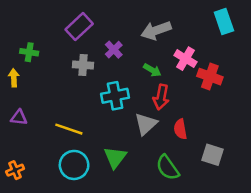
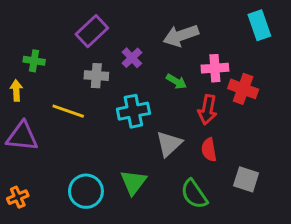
pink cross: (186, 59) -> (215, 68), turned -35
red arrow: (161, 97) -> (207, 110), moved
purple triangle: (19, 118) -> (22, 136), size x1.6
yellow line: (69, 129) -> (68, 111), moved

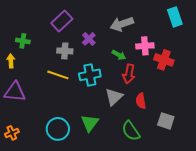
red arrow: (207, 110) -> (129, 74), moved
yellow line: (68, 111) -> (58, 75), moved

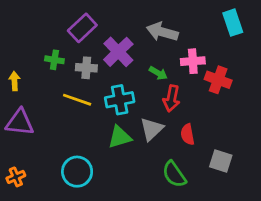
gray arrow: (122, 24) -> (162, 32), turned 35
purple cross: (89, 39) -> (118, 52), size x1.6
green cross: (23, 41) -> (54, 60), moved
green triangle: (90, 123) -> (120, 137), moved, turned 36

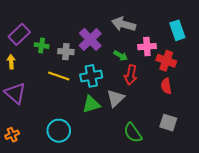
cyan rectangle: (233, 23) -> (177, 30), moved
purple rectangle: (82, 28) -> (19, 34), moved
purple triangle: (20, 122) -> (15, 93), turned 35
red semicircle: (188, 134) -> (166, 86), moved

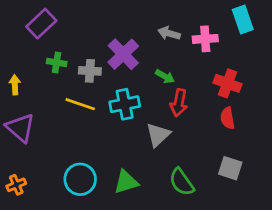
gray arrow: (124, 24) -> (169, 33), size x0.7
cyan rectangle: (177, 30) -> (243, 19), moved
purple rectangle: (19, 34) -> (41, 24), moved
pink cross: (147, 47) -> (205, 39), moved
green triangle: (91, 104) -> (126, 182), moved

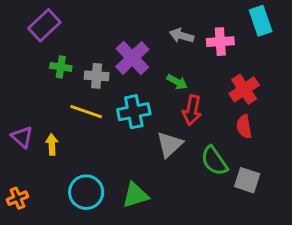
red cross: (227, 83) -> (244, 89), turned 36
yellow arrow: (15, 85) -> (52, 144), moved
purple triangle: (20, 128) -> (22, 137), size x0.7
green semicircle: (182, 182) -> (214, 161), moved

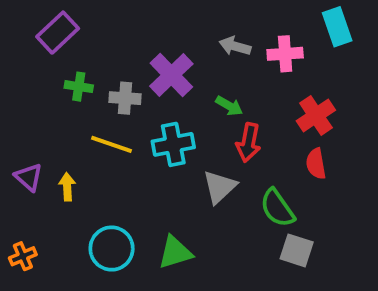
gray square: (247, 180) -> (297, 250), moved

